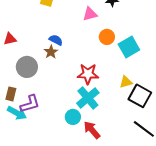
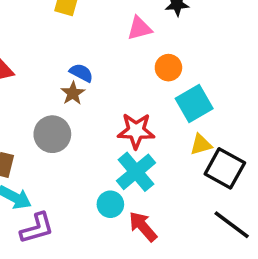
cyan square: (129, 47) -> (194, 103), moved
gray circle: (27, 67) -> (52, 134), moved
purple L-shape: (30, 104) -> (37, 228), moved

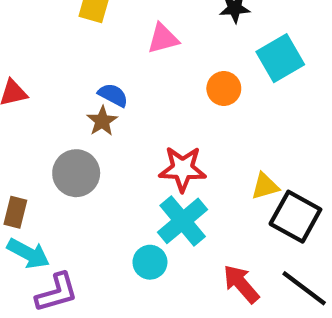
pink triangle: (139, 28) -> (163, 39), moved
cyan square: (194, 103) -> (280, 58), moved
red arrow: (143, 226) -> (241, 284), moved

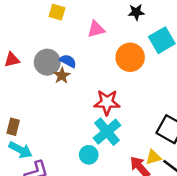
orange circle: (224, 89) -> (130, 57), size x1.5
gray circle: (76, 173) -> (47, 62), moved
yellow triangle: (265, 186) -> (153, 157), moved

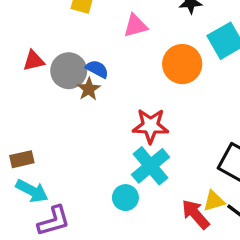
red triangle: (12, 60) -> (34, 61), moved
brown rectangle: (13, 127) -> (22, 159), turned 63

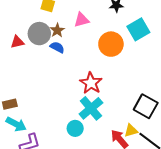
gray circle: (69, 71) -> (39, 34), moved
brown star: (89, 89) -> (57, 30), moved
red star: (150, 126) -> (91, 83), turned 30

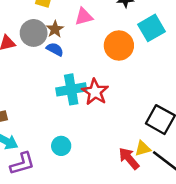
cyan cross: (91, 108) -> (71, 89), moved, turned 30
cyan circle: (75, 128) -> (61, 146), moved

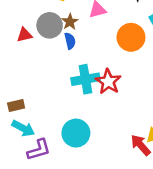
blue semicircle: (55, 49) -> (70, 41), turned 49
cyan circle: (61, 146) -> (76, 133), size x1.5

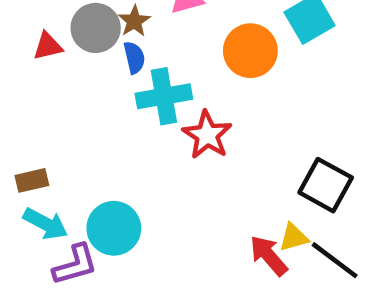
cyan cross: (85, 79) -> (164, 96), moved
cyan circle: (76, 133) -> (114, 228), moved

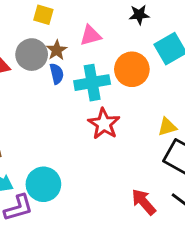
cyan cross: (164, 96) -> (92, 83), moved
yellow triangle: (294, 237) -> (167, 127), moved

